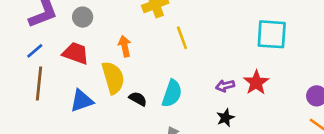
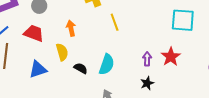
yellow semicircle: (113, 78) -> (62, 52), size x0.7
purple arrow: (225, 86) -> (147, 59), turned 104

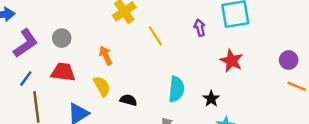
purple arrow: (147, 59) -> (200, 28), moved
cyan semicircle: (107, 64) -> (176, 89), moved

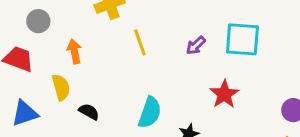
purple arrow: (200, 28) -> (196, 45), turned -133
gray circle: (62, 38) -> (38, 21), moved

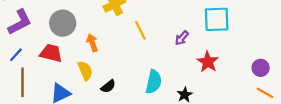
gray circle: (38, 21) -> (63, 23), size x1.5
purple arrow: (196, 45) -> (182, 38), moved
black semicircle: (89, 112) -> (108, 86), turned 119

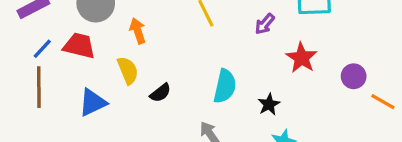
blue line: (16, 55) -> (42, 49), moved
purple circle: (261, 68) -> (354, 76), moved

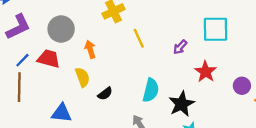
blue triangle: (93, 102) -> (62, 113), moved, turned 30
black star: (269, 104) -> (182, 104), size x1.6

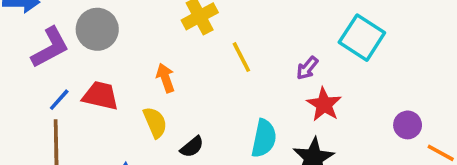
gray circle: (61, 29) -> (97, 29), moved
cyan square: (216, 29) -> (362, 38), turned 36
red star: (206, 72) -> (324, 104), moved

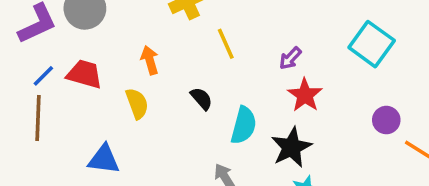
cyan square: (362, 38) -> (372, 44), moved
black semicircle: (192, 147) -> (201, 99), moved, turned -95

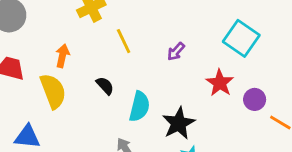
orange arrow: (150, 60) -> (62, 56), turned 30
red star: (305, 95) -> (220, 83), moved
yellow semicircle: (137, 104) -> (53, 91), size x1.4

